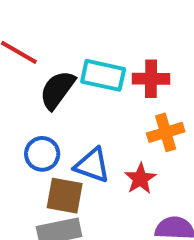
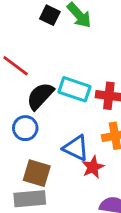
blue circle: (42, 154) -> (25, 128), moved
blue triangle: (92, 165) -> (76, 148), moved

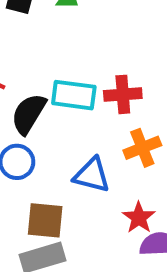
red star: (93, 167) -> (139, 218), moved

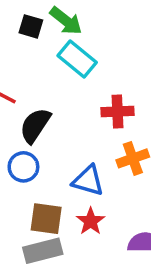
cyan rectangle: (74, 95) -> (77, 59), moved, turned 30
red star: (139, 218) -> (91, 221), moved

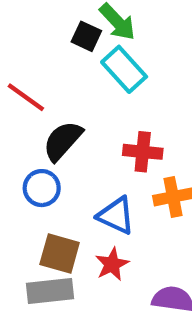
black square: (31, 26) -> (86, 36), moved
red cross: (118, 112) -> (143, 152), moved

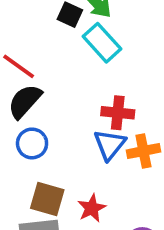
black semicircle: (63, 141) -> (25, 101), moved
blue triangle: (116, 216) -> (110, 145), moved, turned 44

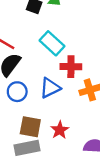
cyan rectangle: (102, 43) -> (52, 43), moved
blue triangle: (110, 145) -> (50, 88), moved, turned 30

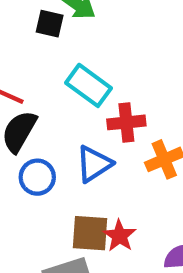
brown square: (30, 127) -> (90, 233), moved

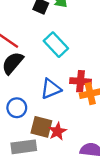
red cross: (126, 122) -> (81, 81), moved
blue circle: (37, 177) -> (17, 108), moved

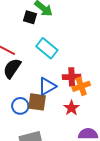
brown square: (41, 127) -> (37, 102), moved
red star: (57, 131) -> (71, 108), moved

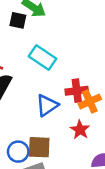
brown square: (37, 102) -> (39, 147), moved
blue circle: (20, 106) -> (18, 152), moved

